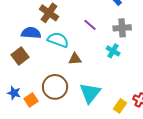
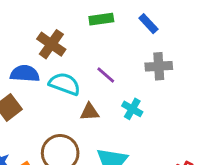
purple line: (90, 25) -> (106, 75), moved
cyan cross: (113, 51) -> (132, 109), moved

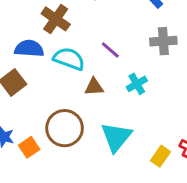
cyan cross: (132, 109) -> (137, 84), turned 30

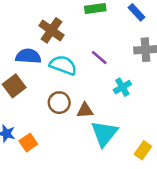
brown triangle: (94, 87) -> (85, 110), moved
brown circle: (65, 128) -> (59, 103), moved, size x0.7

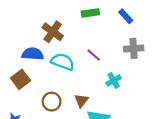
brown circle: (59, 103) -> (52, 102), moved
brown triangle: (85, 110) -> (81, 100), turned -48

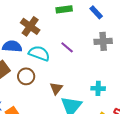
cyan cross: (114, 81) -> (98, 88), moved, turned 32
brown circle: (52, 102) -> (26, 76), moved

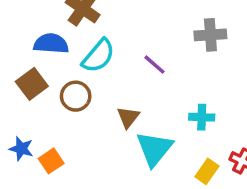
purple line: (67, 47) -> (154, 65), moved
cyan semicircle: (39, 53) -> (98, 56), turned 110

